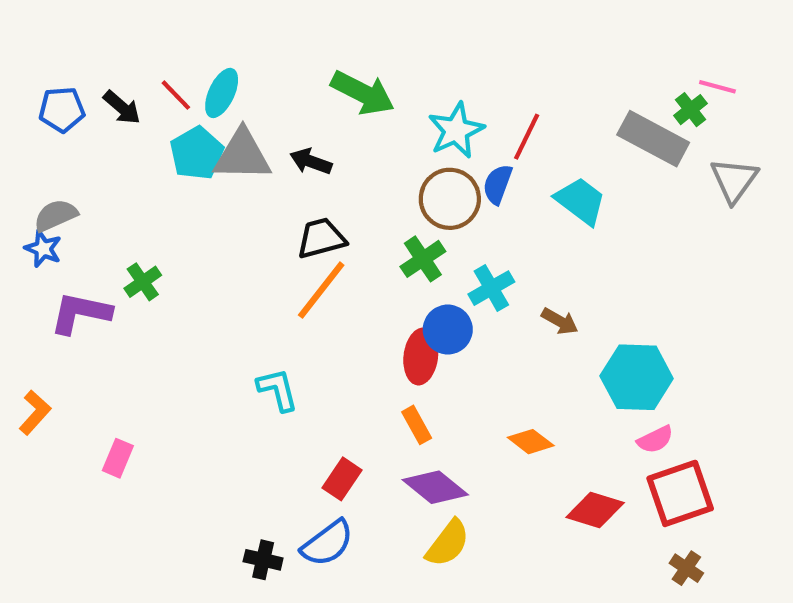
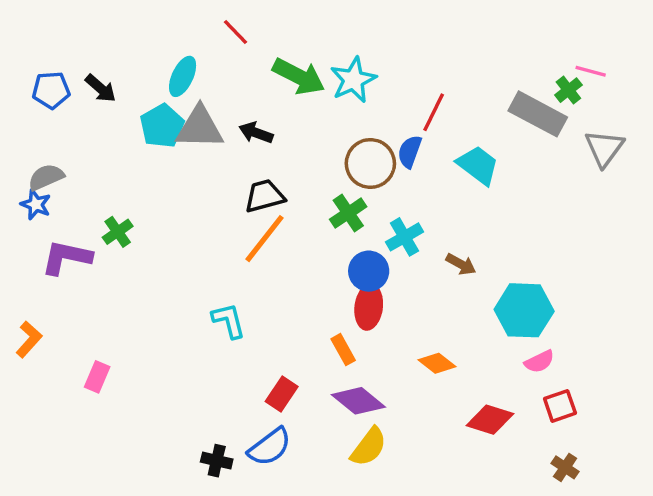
red line: (176, 95) -> (235, 32), moved
cyan star: (456, 130) -> (353, 80), moved
red ellipse: (421, 356) -> (369, 307), moved
red square: (680, 493) -> (560, 406), size x0.6

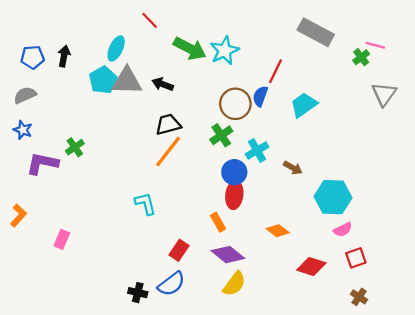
black arrow: (101, 88) -> (64, 56), turned -120
gray rectangle: (538, 114) -> (316, 32), moved
cyan trapezoid: (478, 165) -> (304, 105), turned -72
gray semicircle: (46, 177) -> (25, 95), moved

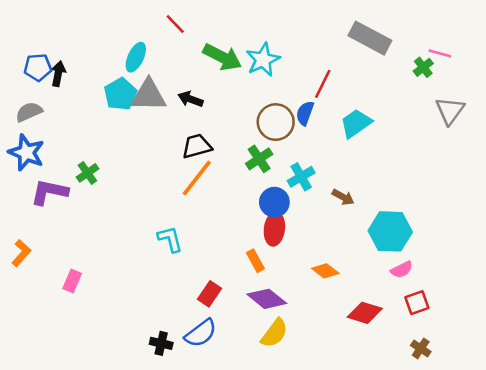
black arrow: (64, 56) -> (58, 74), moved
blue star: (23, 130) -> (26, 153), size x1.6

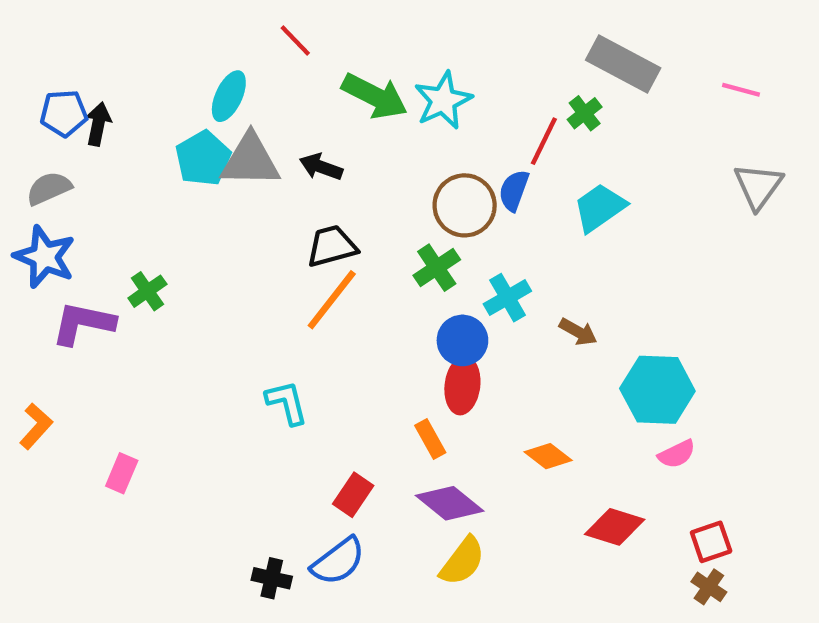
green cross: (423, 67) -> (585, 113), moved
red square: (417, 303) -> (711, 542), moved

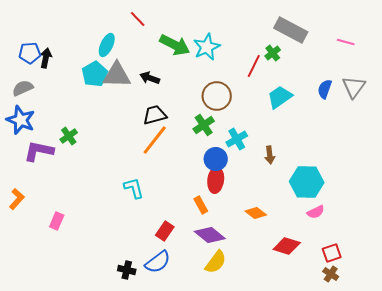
blue semicircle: (514, 190) -> (325, 89), moved
brown arrow: (578, 332) -> (270, 155), turned 54

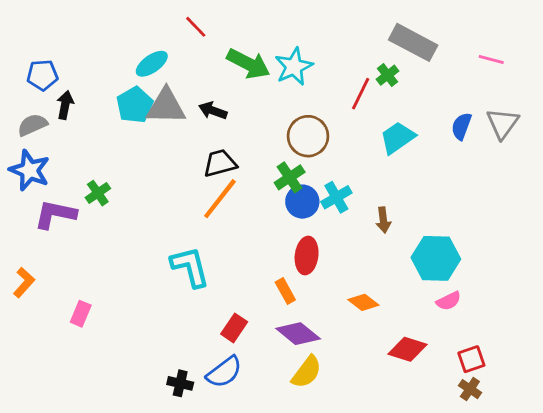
cyan ellipse: (107, 45) -> (152, 64), turned 30
black arrow: (46, 58) -> (65, 105), moved
blue circle: (216, 159) -> (302, 202), moved
cyan L-shape: (134, 188) -> (190, 267), size x1.4

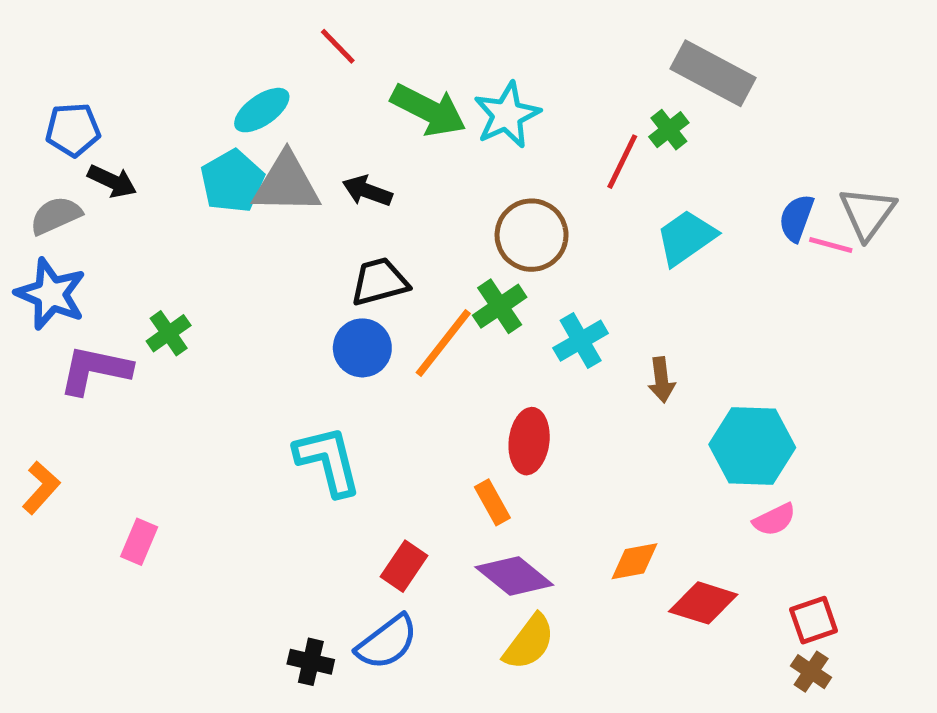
pink line: (491, 59) -> (831, 245), moved
black arrow: (65, 105) -> (112, 181), turned 104
orange line: (220, 199) -> (443, 343), moved
blue circle: (302, 202) -> (362, 348), moved
orange diamond: (363, 302) -> (635, 561), moved, turned -48

